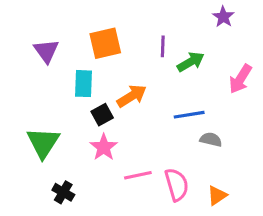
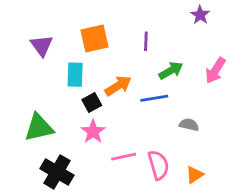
green arrow: (191, 62) -> (171, 70), moved
blue line: (189, 115) -> (154, 98), moved
green triangle: (43, 143) -> (39, 127), turned 44
black cross: (63, 192) -> (57, 172), size x1.6

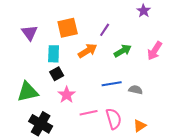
purple line: (146, 41) -> (105, 30), turned 32
orange arrow: (118, 86) -> (88, 51), moved
blue line: (154, 98) -> (112, 84), moved
black square: (92, 102) -> (57, 74), moved

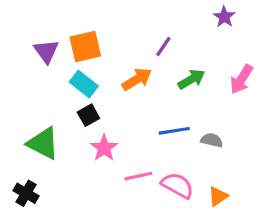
orange square: (68, 28) -> (85, 47), moved
cyan rectangle: (54, 54) -> (84, 84), turned -54
green triangle: (28, 92) -> (43, 143), turned 40
pink semicircle: (114, 119) -> (177, 185), turned -45
black cross: (41, 124) -> (26, 193), moved, size x0.7

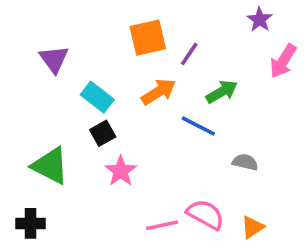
orange square: (85, 47) -> (148, 38), moved
pink arrow: (241, 79) -> (283, 61), moved
blue line: (174, 131) -> (198, 126), moved, turned 36
pink line: (138, 176) -> (162, 225), moved
black cross: (26, 193) -> (30, 223), turned -30

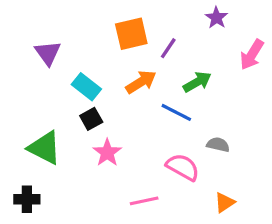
purple star: (260, 20) -> (216, 18), moved
pink semicircle: (205, 214) -> (183, 167), moved

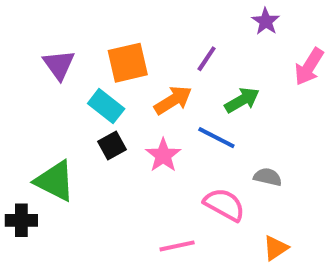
orange square: (131, 34) -> (128, 63), moved
pink star: (107, 153) -> (163, 155), moved
black cross: (27, 199) -> (21, 220), moved

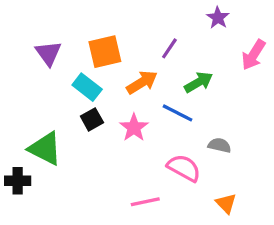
orange triangle: (276, 248) -> (226, 203), turned -40

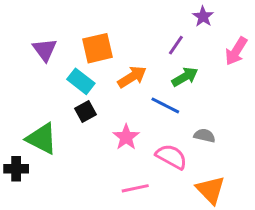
purple line: (169, 48) -> (176, 45), moved
pink star: (134, 128) -> (126, 137), moved
orange triangle: (226, 203) -> (211, 190), size x1.5

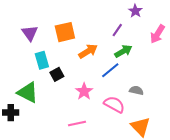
cyan rectangle: (81, 81) -> (42, 60), moved, turned 36
blue line: (165, 105) -> (110, 70), turned -66
pink line: (135, 188) -> (77, 124), moved

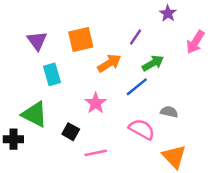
purple line: (117, 30) -> (136, 37), moved
black square: (57, 74) -> (71, 132), moved, turned -32
pink star: (84, 91) -> (96, 103), moved

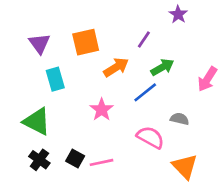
pink arrow: (195, 42) -> (207, 79), moved
black square: (71, 132) -> (75, 158), moved
black cross: (13, 139) -> (39, 160), moved, turned 36

